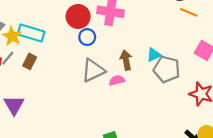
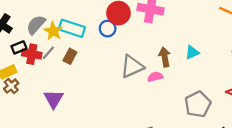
blue circle: (87, 37) -> (108, 29), moved
gray pentagon: (167, 69) -> (198, 104), moved, turned 30

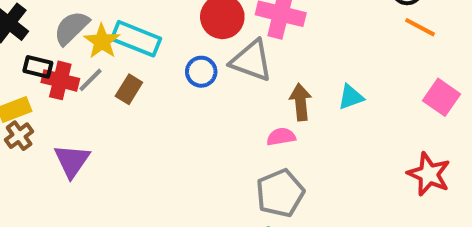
blue circle: (108, 29) -> (201, 72), moved
black rectangle: (19, 47) -> (38, 67), turned 32
gray triangle: (132, 67) -> (251, 61), moved, turned 40
purple triangle: (54, 99) -> (72, 161), moved
gray pentagon: (198, 104) -> (280, 193), moved

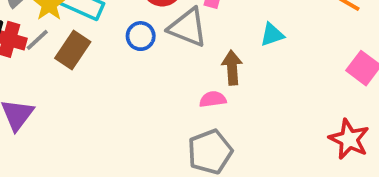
brown rectangle: (129, 89) -> (73, 50), size x1.4
cyan triangle: (351, 97) -> (272, 35), moved

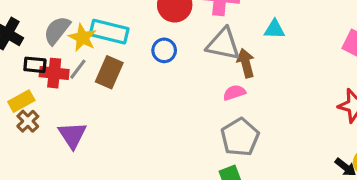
gray triangle: (188, 27) -> (223, 44), moved
cyan triangle: (272, 35) -> (274, 29), turned 30

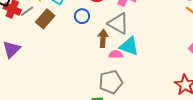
cyan triangle: (274, 29) -> (129, 46), moved, size x1.5
brown arrow: (246, 63) -> (103, 38), moved

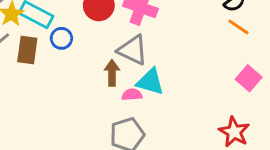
blue circle: (82, 16) -> (61, 38), moved
brown rectangle: (45, 19) -> (27, 50), turned -30

